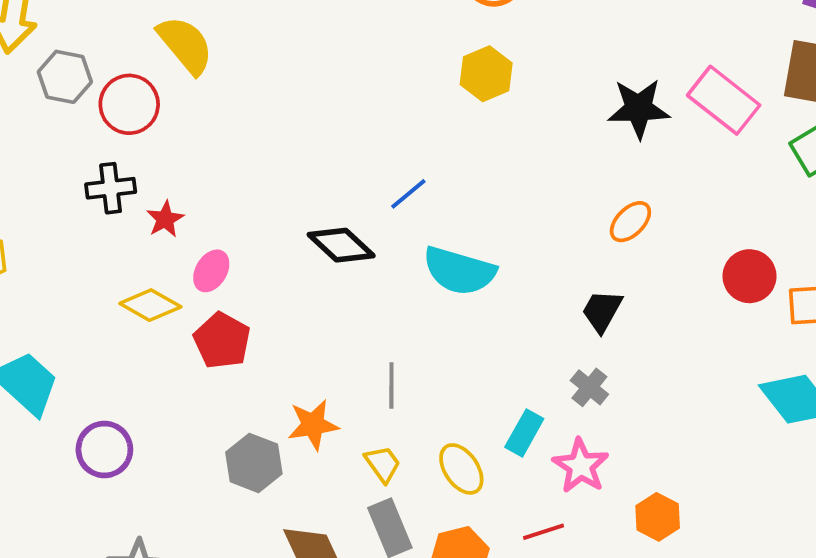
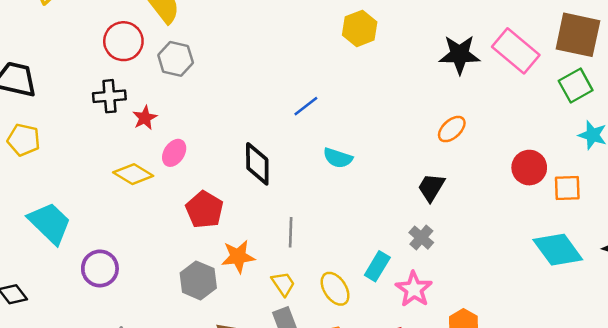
gray hexagon: (65, 77) -> (176, 59), moved
black diamond: (341, 245) -> (257, 164), moved, turned 45
cyan semicircle: (459, 271) -> (338, 158), size x0.6
red pentagon: (222, 341) -> (204, 210), moved

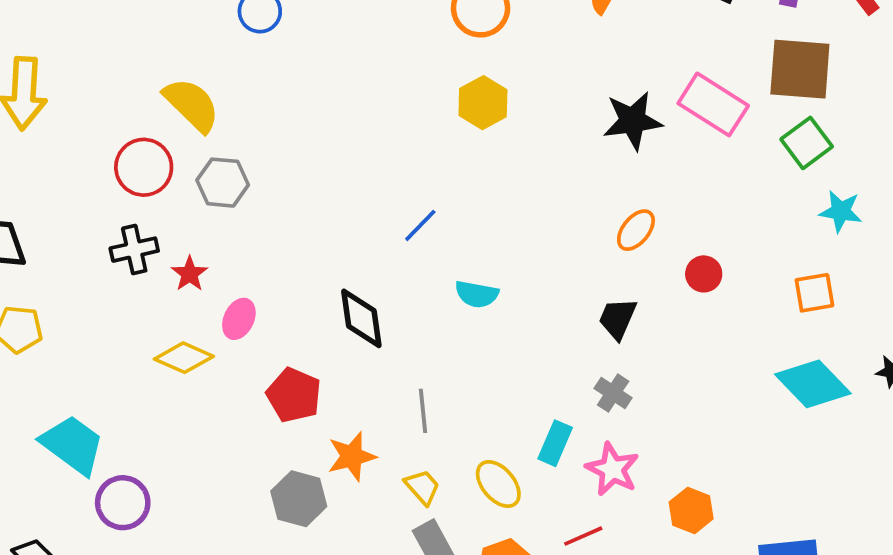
red circle: (529, 168) -> (704, 274), moved, size x0.7
purple circle: (100, 268) -> (123, 503), moved

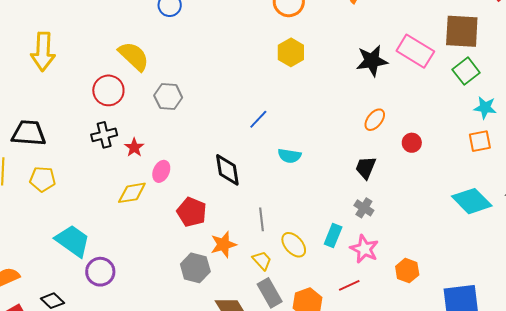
gray hexagon: (223, 183) -> (168, 97), moved
orange square: (814, 293) -> (480, 141), moved
yellow diamond: (184, 358) -> (132, 193), turned -32
yellow ellipse: (498, 484) -> (294, 245), moved

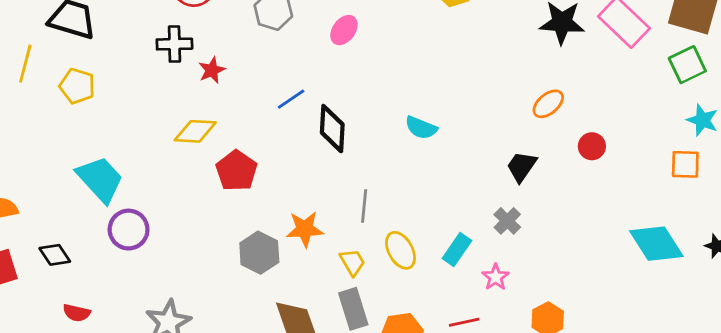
blue line: (258, 119) -> (291, 99), moved
pink ellipse: (161, 171) -> (344, 30), moved
red pentagon: (192, 212) -> (236, 171), moved
pink star: (364, 249) -> (496, 277), size x0.7

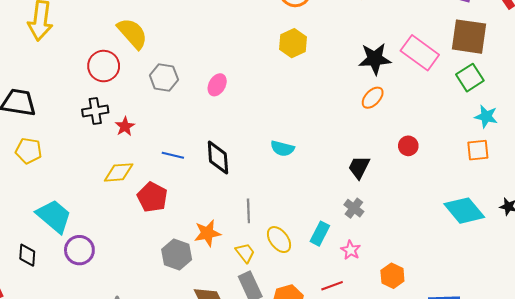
blue line: (291, 99) -> (173, 155), moved, turned 55
orange ellipse: (548, 104) -> (373, 98), moved
black diamond: (55, 255) -> (27, 255), moved, turned 45

